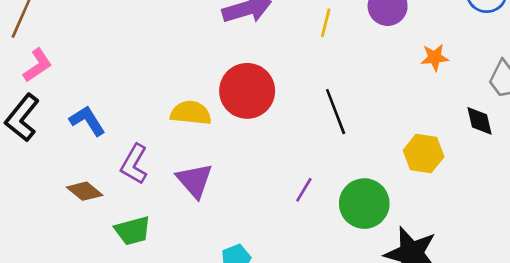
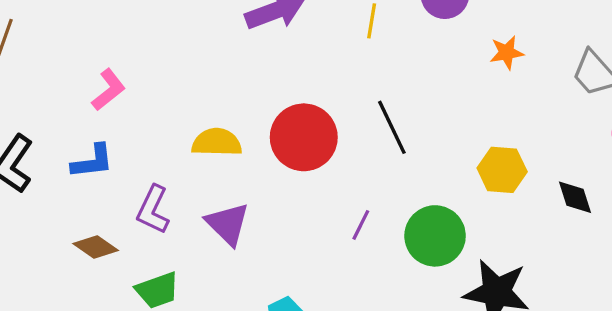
pink L-shape: (38, 65) -> (109, 90), moved
red circle: (247, 91) -> (304, 137), moved
blue L-shape: (87, 121) -> (92, 161), turned 120
black diamond: (480, 121) -> (575, 197), moved

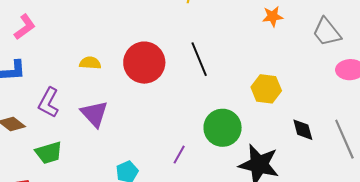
yellow semicircle: (217, 142) -> (90, 63), size x0.7
black diamond: (575, 197) -> (303, 130), moved
purple line: (361, 225) -> (179, 155), moved

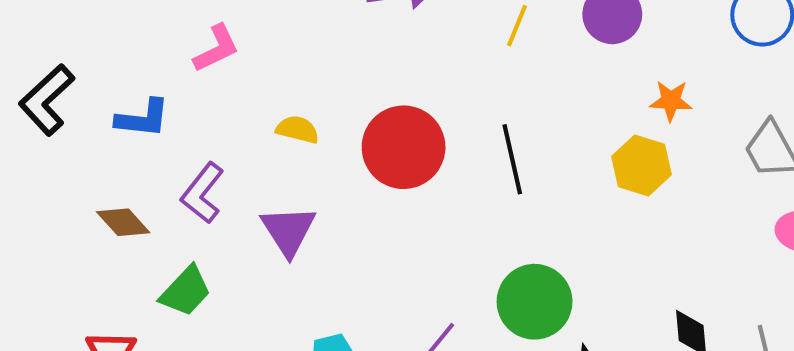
pink L-shape: (25, 27) -> (216, 49), moved
yellow hexagon: (266, 89) -> (642, 166), moved
green trapezoid: (49, 153) -> (186, 291), turned -40

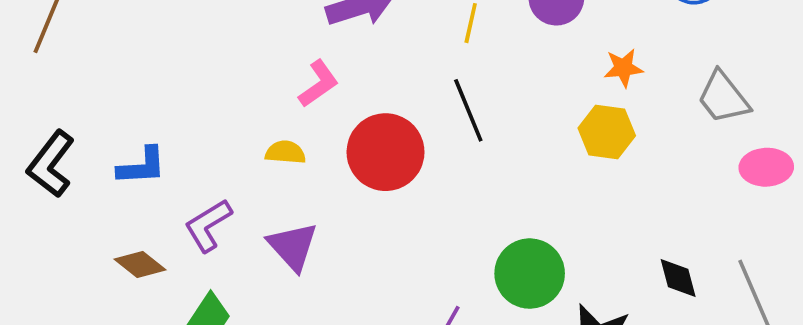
pink L-shape: (216, 49) -> (319, 84), moved
black line: (512, 159) -> (468, 110), moved
purple L-shape: (202, 193) -> (208, 225), turned 30

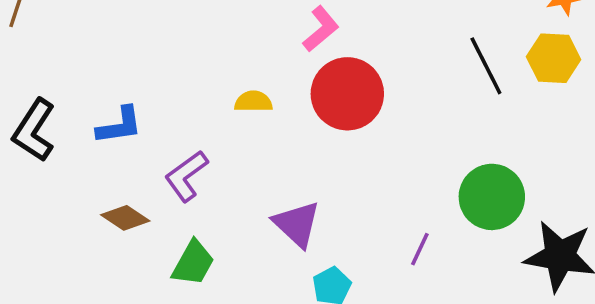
pink L-shape: (319, 84) -> (321, 29), moved
black line: (468, 110) -> (486, 66), moved
purple triangle: (293, 246) -> (297, 224), moved

